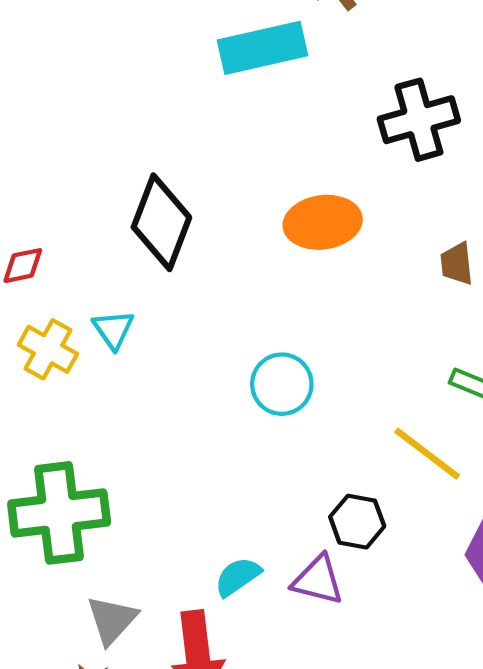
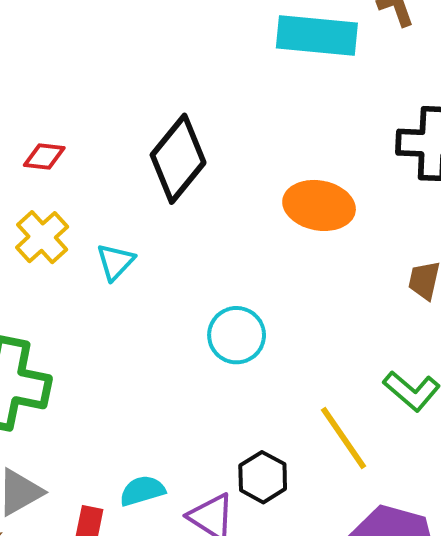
cyan triangle: (113, 329) -> (115, 262), moved

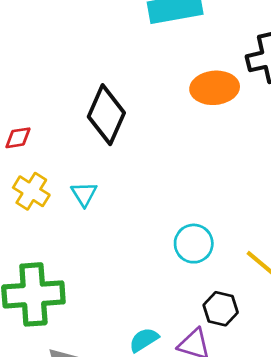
orange ellipse: (319, 205) -> (215, 88), moved
cyan circle: (237, 335) -> (194, 244), moved

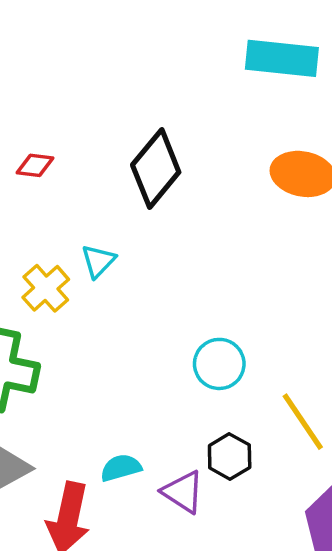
yellow cross: (31, 191) -> (46, 288), moved

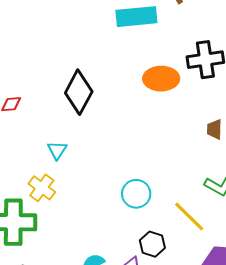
yellow cross: (46, 288) -> (42, 188), moved

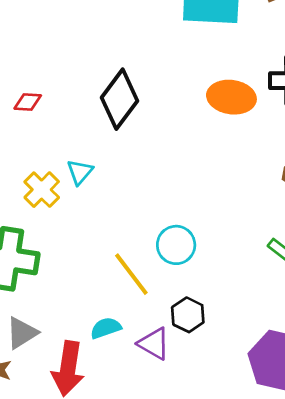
yellow cross: (42, 188) -> (42, 190), moved
yellow line: (189, 216) -> (131, 274), moved

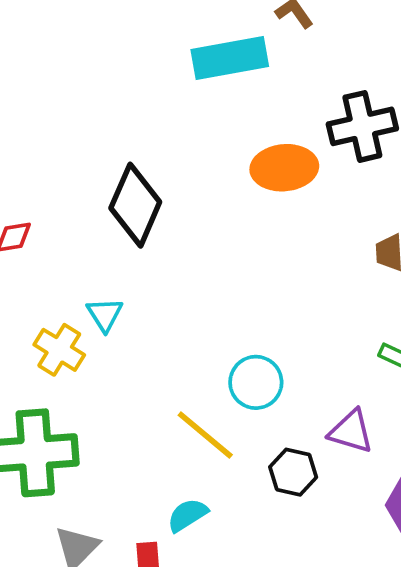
purple triangle: (154, 344) -> (351, 431), moved

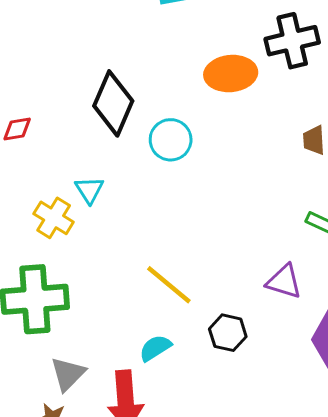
cyan circle: (256, 382) -> (171, 140), moved
black hexagon: (293, 472) -> (228, 333), moved

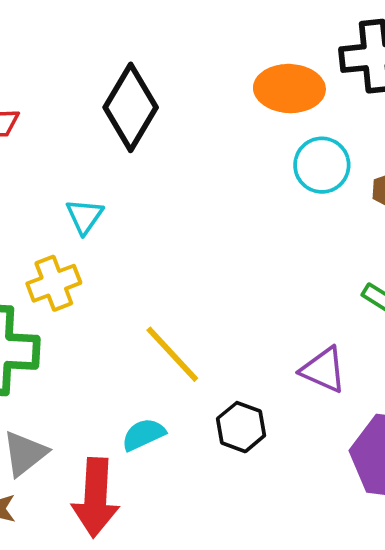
cyan circle: (171, 140) -> (322, 165), moved
yellow cross: (54, 218) -> (54, 283), moved, turned 30

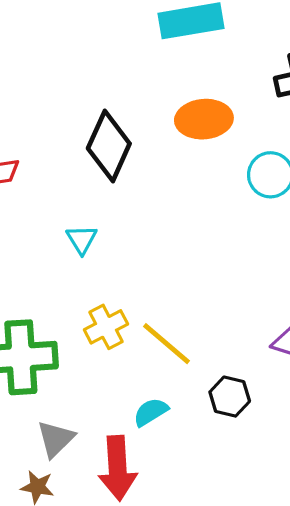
orange ellipse: (289, 89) -> (204, 119), moved
yellow cross: (54, 283) -> (106, 327), moved

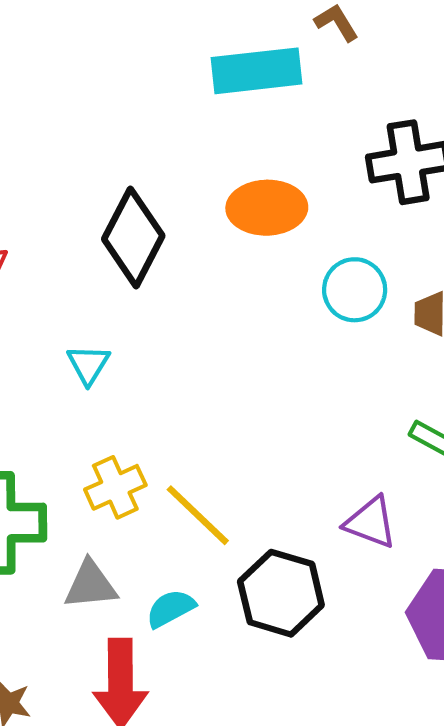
black hexagon: (230, 397) -> (281, 593), size x1.5
gray triangle: (56, 439) -> (91, 585), moved, turned 36

